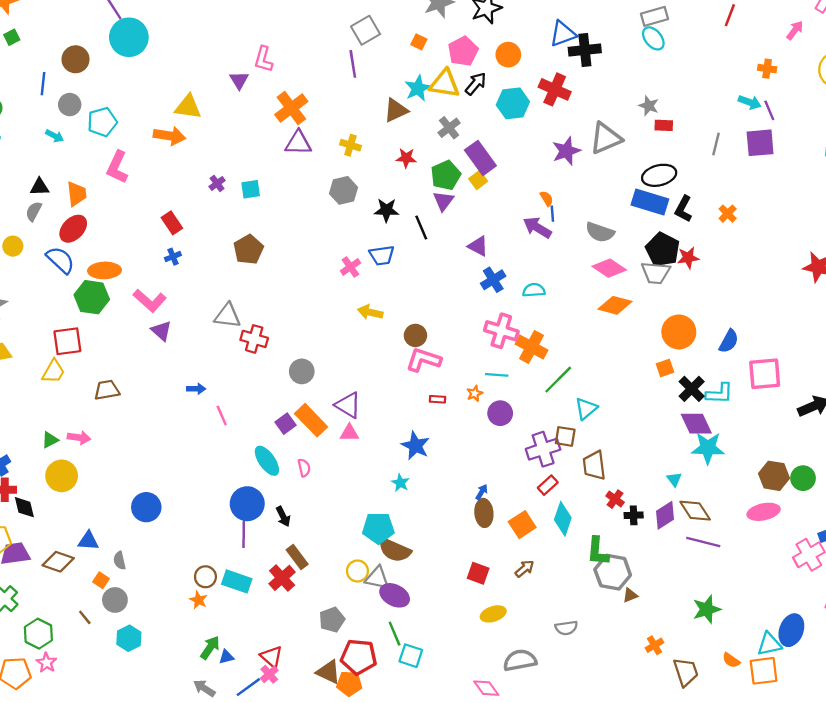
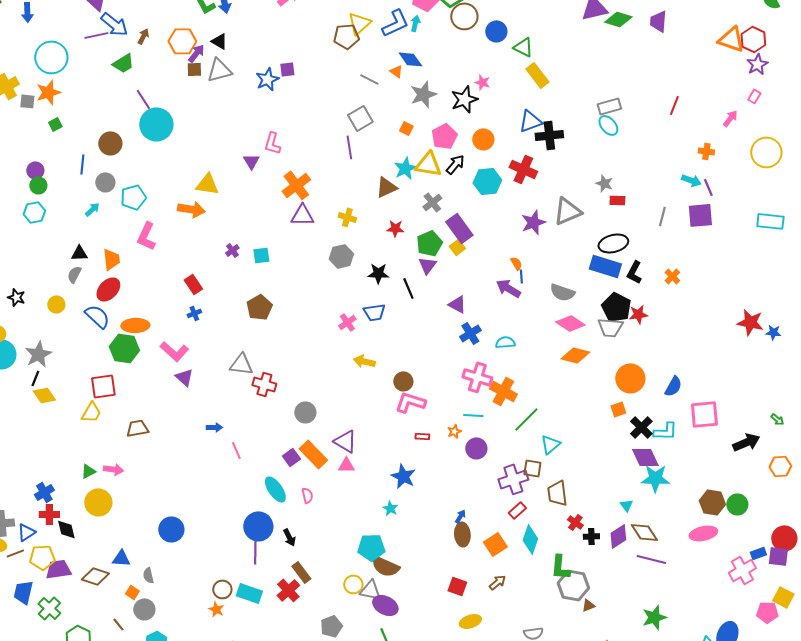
cyan arrow: (55, 136) -> (92, 209), turned -70

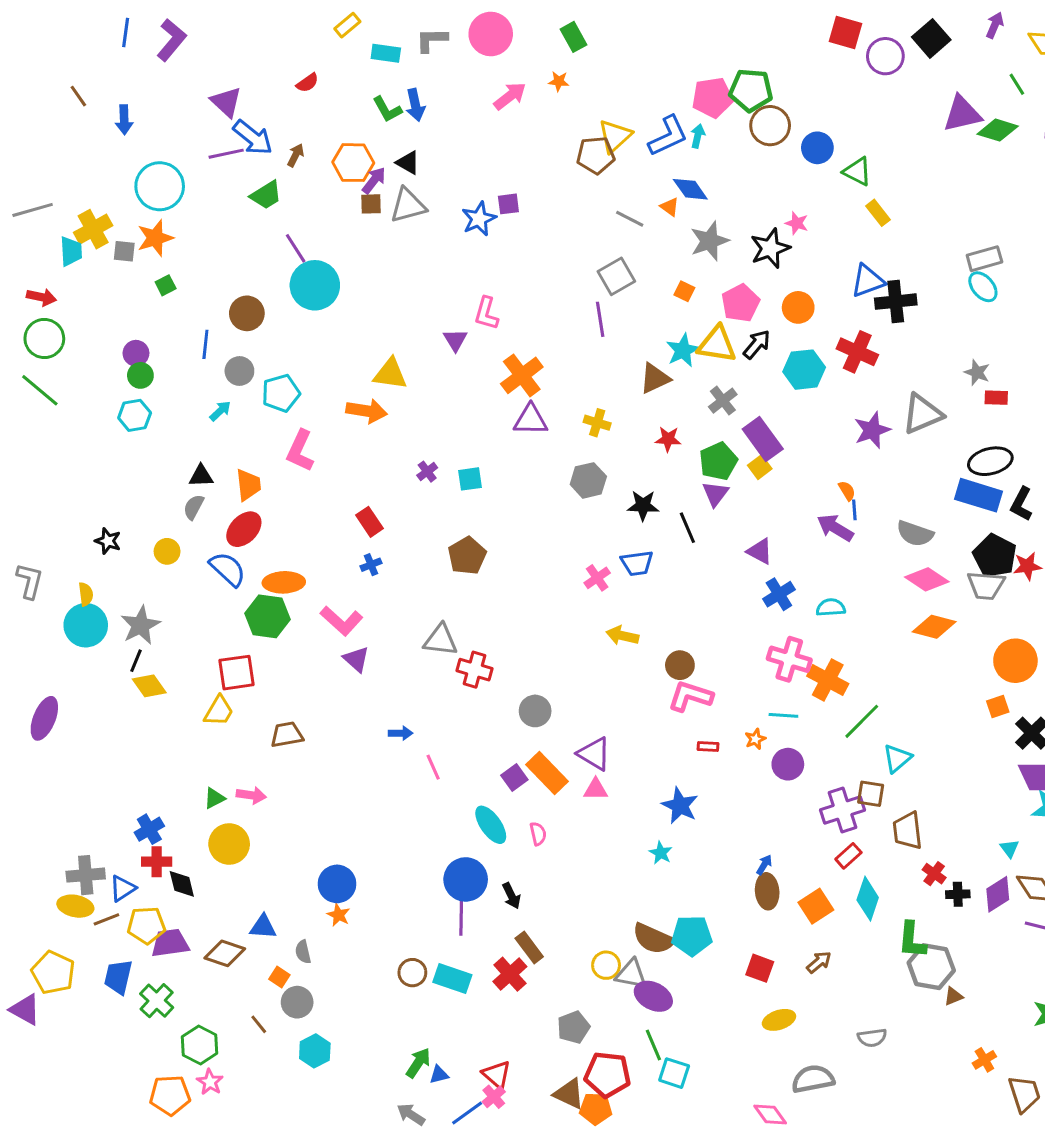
yellow rectangle: (537, 75) -> (878, 213), size x0.7
cyan pentagon: (371, 547) -> (692, 936), moved
orange star: (216, 609) -> (338, 915), moved

